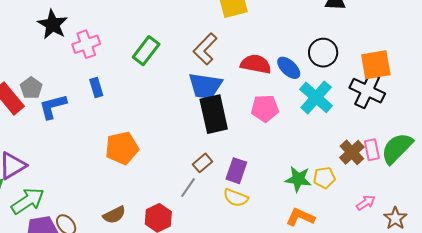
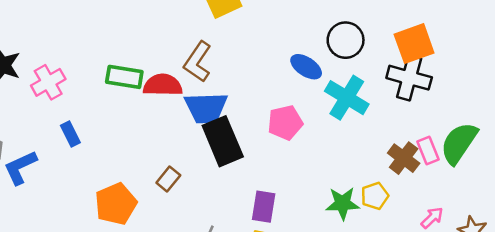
green rectangle: (146, 51) -> (124, 77), turned 72
red semicircle: (256, 64) -> (163, 85), moved
brown rectangle: (203, 163) -> (168, 179), moved

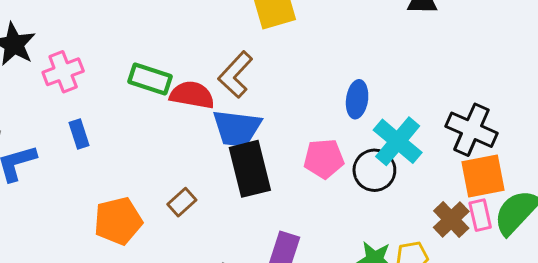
black circle: (346, 40) -> (374, 170), moved
orange square: (414, 44) -> (483, 176), moved
blue ellipse: (306, 67) -> (357, 99), turned 56

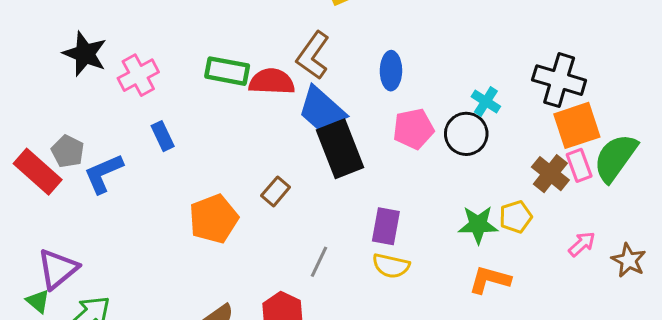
blue ellipse: (357, 99) -> (391, 71), moved
blue trapezoid: (237, 128) -> (322, 109), turned 42
cyan cross: (398, 141) -> (486, 102), size x0.6

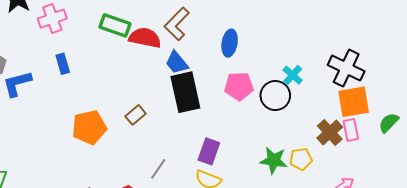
blue trapezoid: (322, 109) -> (177, 63), size x0.7
green semicircle: (615, 158) -> (389, 123), moved, size x0.6

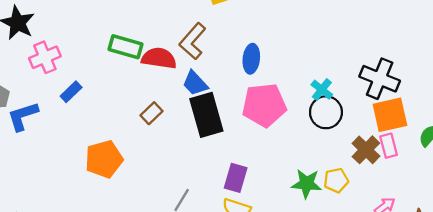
pink cross: (52, 19) -> (45, 57), moved
blue rectangle: (63, 64) -> (71, 92), turned 66
pink pentagon: (239, 86) -> (264, 105), size x1.4
black circle: (275, 96) -> (326, 112), moved
brown rectangle: (136, 115) -> (152, 113), moved

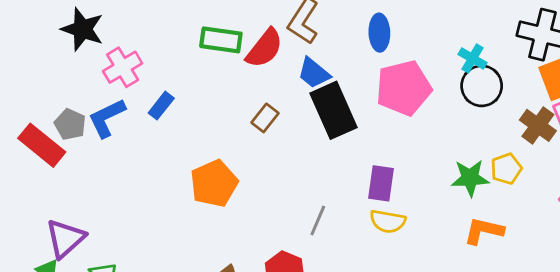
red semicircle: (159, 58) -> (264, 48), turned 128
blue L-shape: (23, 116) -> (107, 118), moved

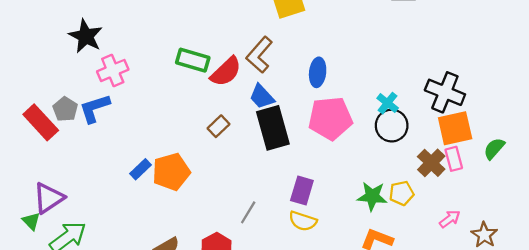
blue rectangle: (161, 106) -> (141, 169), moved

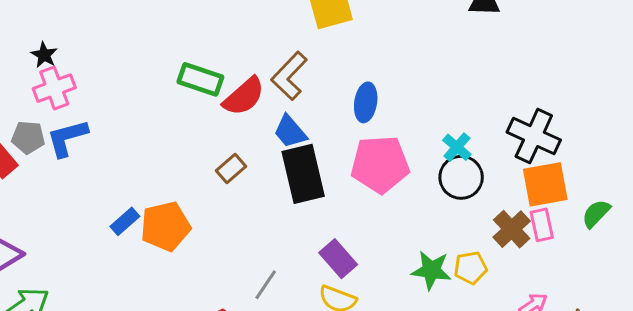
black star: (86, 36) -> (44, 55), moved, size x0.6
pink cross: (113, 70) -> (54, 88), moved
gray pentagon: (65, 109) -> (28, 137), turned -30
purple rectangle: (302, 190) -> (338, 259), turned -60

